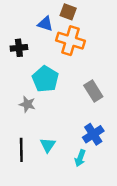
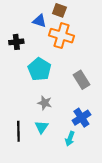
gray star: (27, 104) -> (45, 103), moved

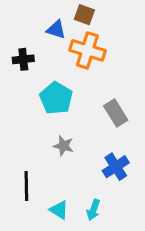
cyan triangle: (42, 127) -> (59, 210), moved, turned -32
cyan arrow: (70, 139) -> (93, 210), moved

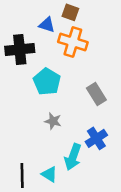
black cross: (23, 59) -> (20, 49), size x1.6
black line: (26, 186) -> (22, 176), moved
cyan arrow: (93, 210) -> (73, 157), moved, size x1.5

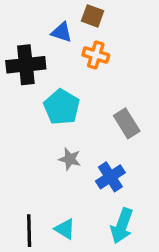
orange cross: (73, 42) -> (96, 55), size x0.7
blue cross: (96, 138) -> (110, 177), moved
cyan arrow: (73, 157) -> (122, 226), moved

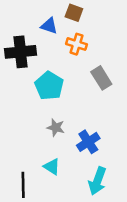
gray rectangle: (127, 123) -> (101, 78), moved
cyan triangle: (65, 229) -> (52, 167), moved

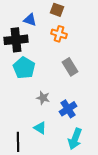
blue triangle: (49, 26) -> (30, 20), moved
gray rectangle: (101, 78) -> (70, 67), moved
cyan pentagon: (49, 86) -> (24, 68), moved

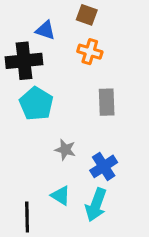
gray rectangle: (70, 67) -> (107, 102), turned 30
cyan arrow: (75, 139) -> (96, 205), moved

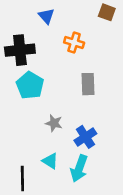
brown square: (87, 15) -> (107, 12), moved
blue triangle: (45, 30) -> (46, 16), moved, turned 30

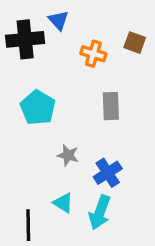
brown square: (107, 12) -> (135, 43), moved
black cross: (20, 50) -> (25, 39), moved

